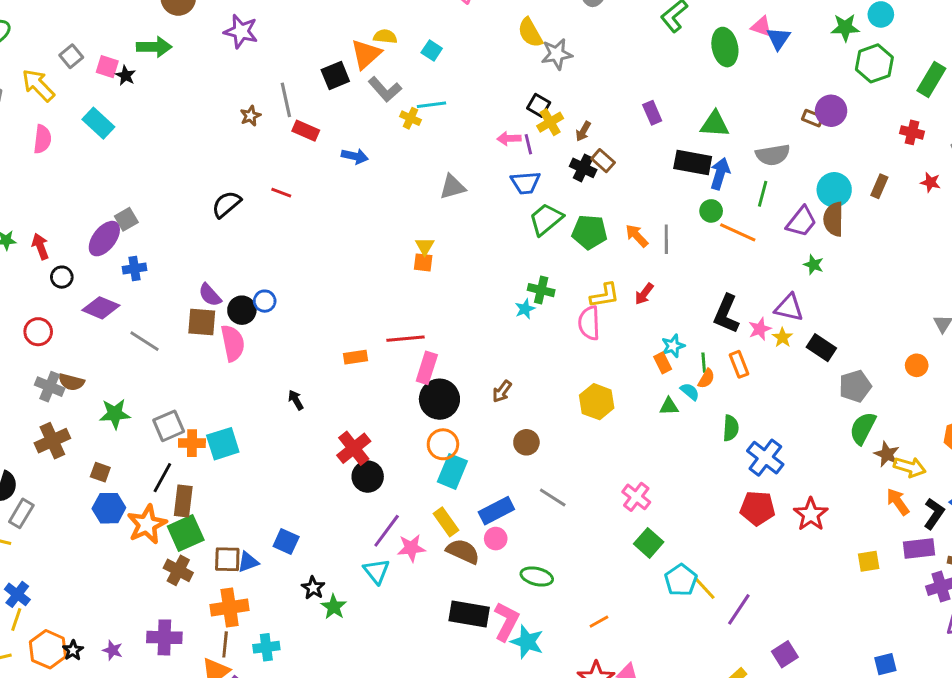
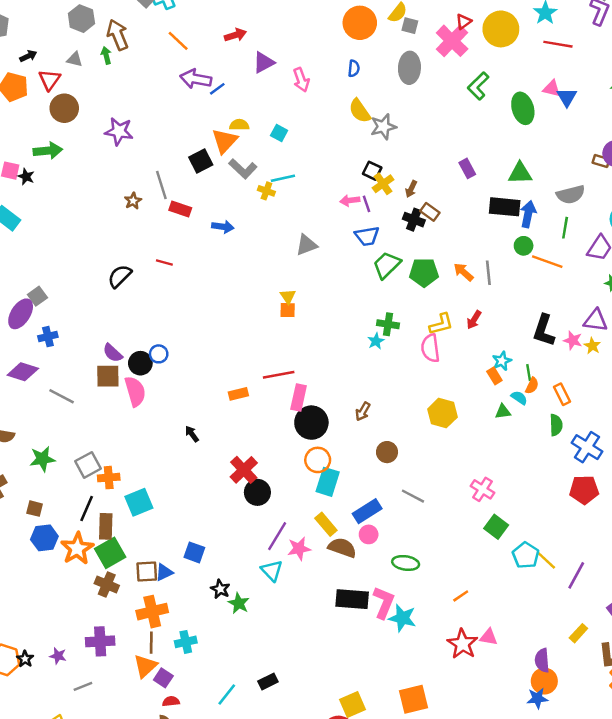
pink star: (760, 329) -> (573, 340), turned -30
orange rectangle: (739, 364) -> (562, 394), moved
cyan square: (223, 444) -> (139, 502), moved

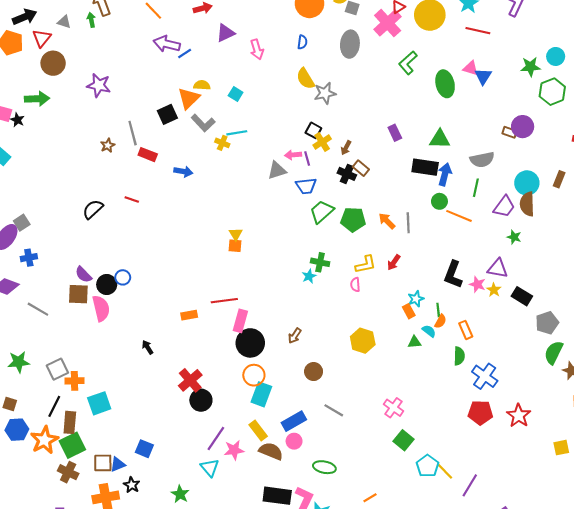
black arrow: (28, 56) -> (25, 17), size x1.6
gray triangle: (306, 245) -> (277, 170), moved
pink semicircle: (430, 348) -> (355, 285), size x0.6
black star: (220, 589) -> (132, 485), moved

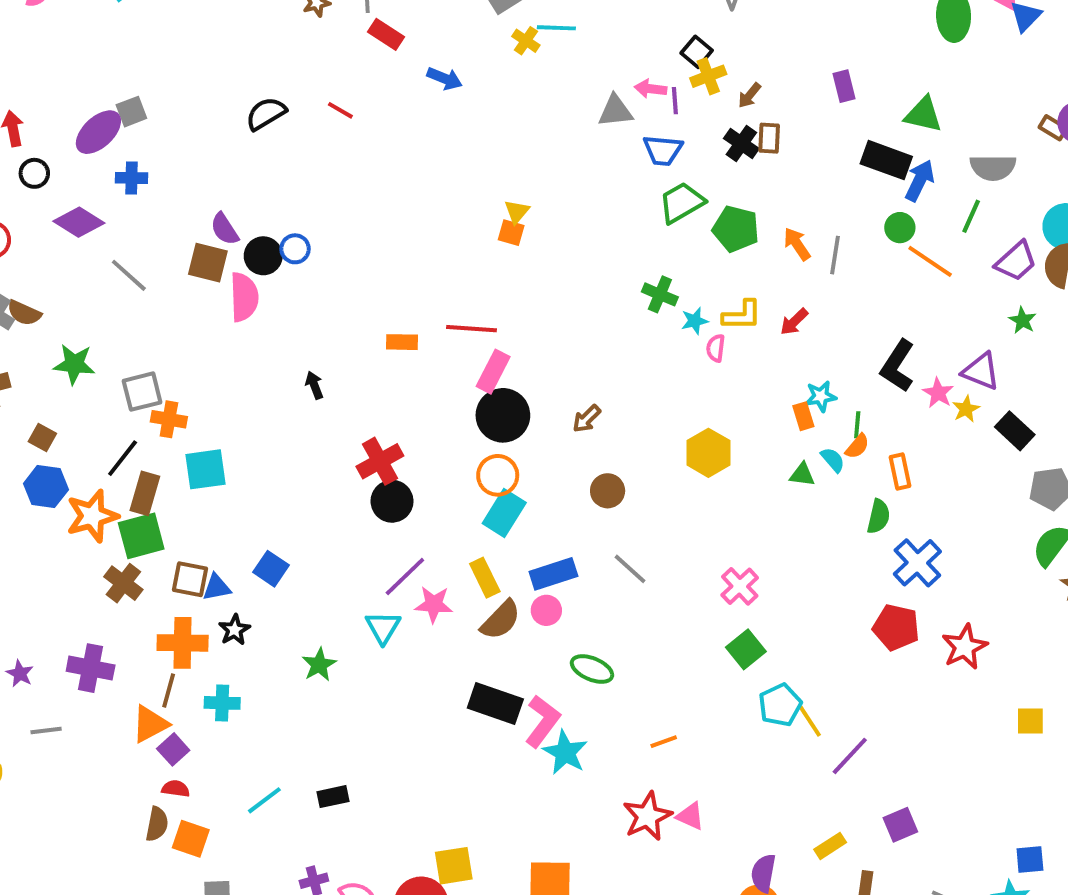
brown rectangle: (361, 168) -> (769, 138), turned 42
cyan star: (309, 276) -> (695, 321), moved
brown semicircle: (271, 451) -> (501, 620), turned 100

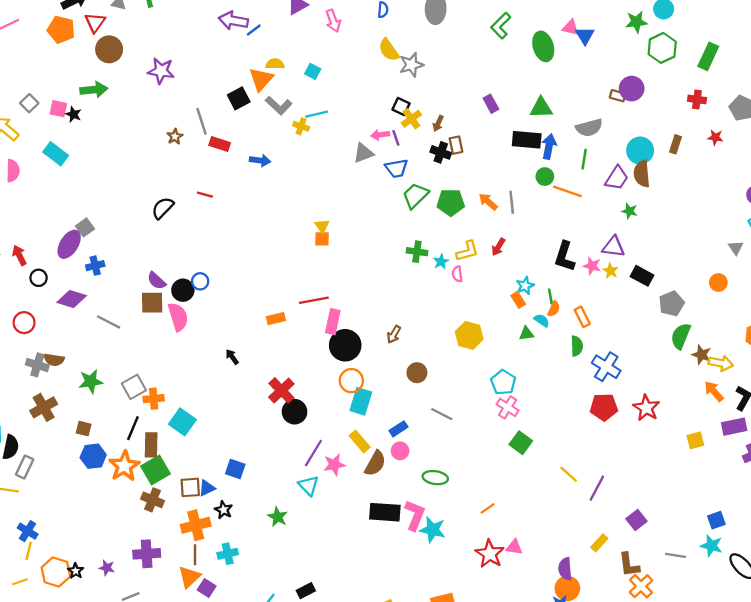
cyan square: (206, 469) -> (182, 422), turned -32
blue rectangle: (553, 574) -> (399, 429), size x0.7
cyan pentagon: (780, 705) -> (503, 382), moved

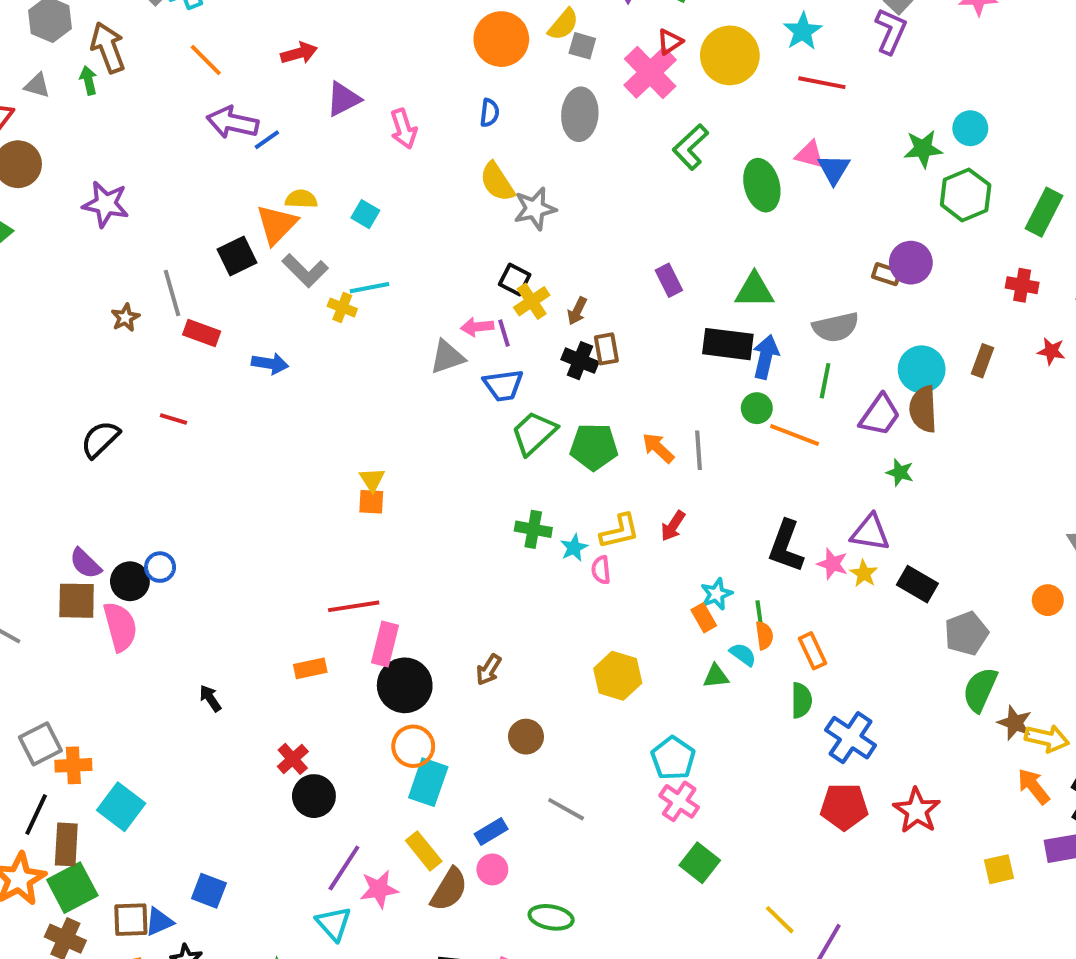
orange semicircle: (554, 309) -> (764, 635), turned -35
orange rectangle: (276, 319) -> (310, 668), moved
red cross: (281, 390) -> (293, 759), size x0.7

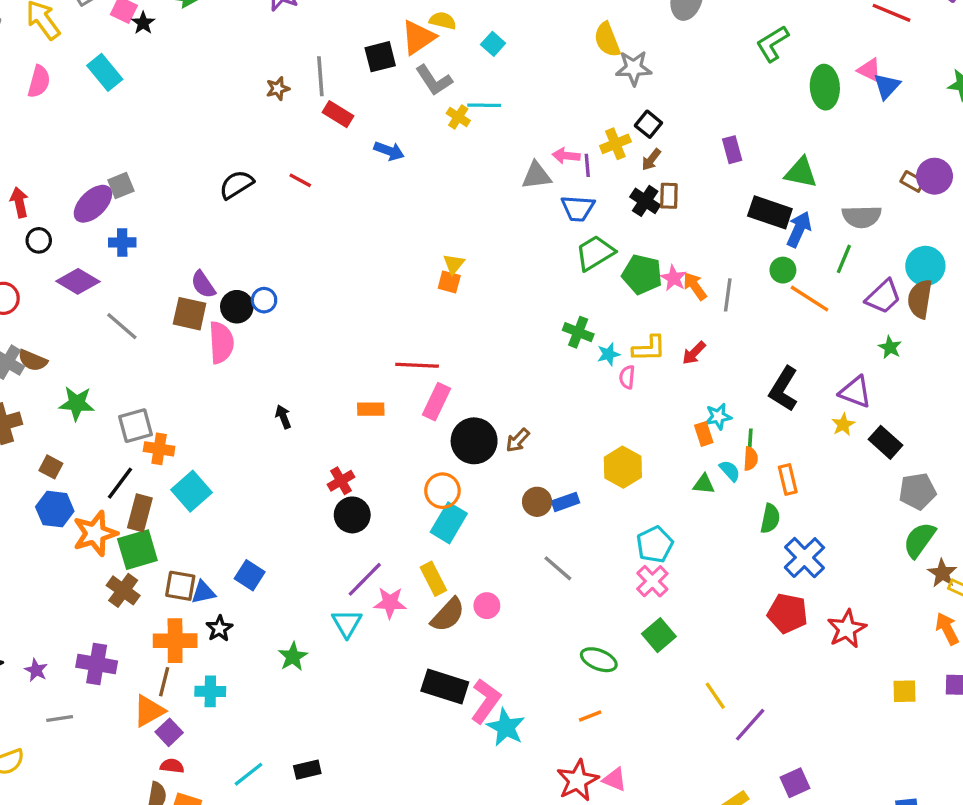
black square: (515, 280) -> (648, 124), moved
pink star: (832, 564) -> (674, 278), moved
black circle: (405, 685) -> (474, 441), moved
blue rectangle: (491, 832) -> (565, 502), moved
green ellipse: (551, 917) -> (599, 660), moved

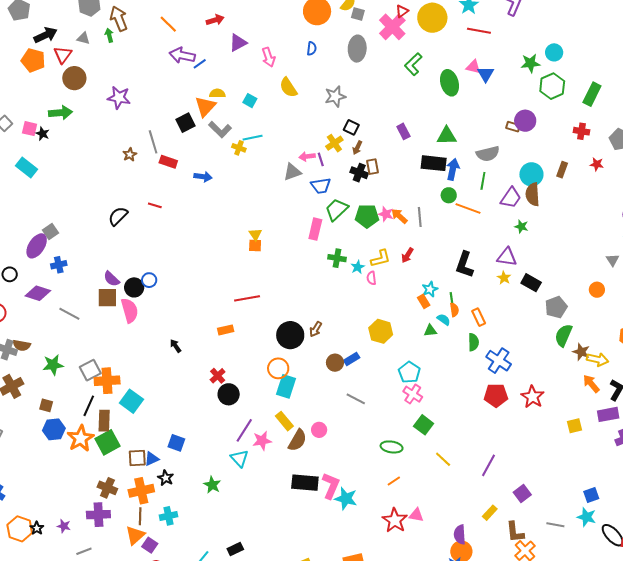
yellow semicircle: (607, 40) -> (288, 88), moved
pink rectangle: (436, 402) -> (315, 229), moved
orange cross: (159, 449) -> (107, 381), size x1.4
brown cross: (123, 590) -> (107, 488), moved
yellow line: (715, 696) -> (443, 459), moved

